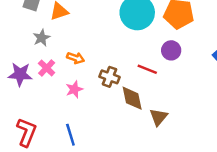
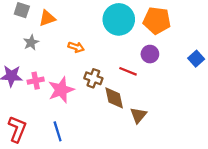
orange arrow: (76, 58) -> (76, 47), moved
pink cross: (47, 68) -> (36, 81), moved, turned 35
pink star: (74, 89) -> (61, 90), size x1.6

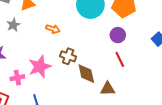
red line: (128, 71) -> (120, 59), moved, turned 42
pink cross: (36, 81) -> (17, 78), moved
brown triangle: (138, 115) -> (108, 89), turned 49

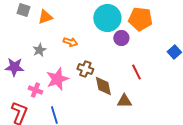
gray star: (13, 25) -> (39, 50), moved
purple circle: (118, 35) -> (121, 38), moved
pink cross: (17, 78) -> (35, 90), turned 32

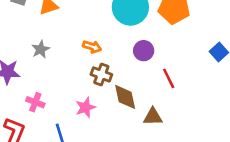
purple circle: (121, 38) -> (144, 51), moved
orange arrow: (70, 42) -> (92, 47), moved
pink star: (57, 79) -> (85, 107), moved, size x0.7

